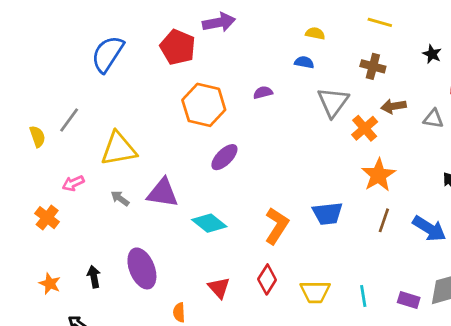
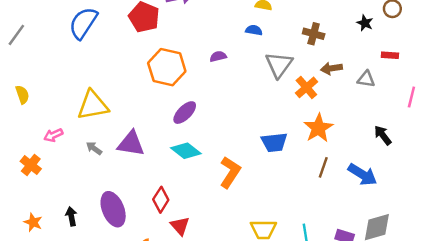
gray line: (69, 120) -> (16, 35), moved
blue trapezoid: (328, 213) -> (274, 142), moved
cyan diamond: (209, 223) -> (186, 151), moved
red diamond: (267, 279) -> (161, 200), moved

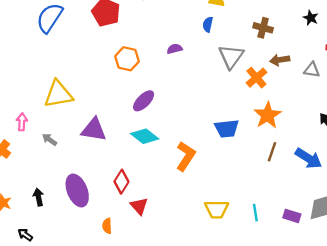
blue semicircle: (254, 30) -> (208, 24), turned -88
orange hexagon: (167, 67) -> (127, 59), size x0.7
pink arrow: (53, 135) -> (22, 122), turned 119
gray arrow: (94, 148) -> (50, 140), moved

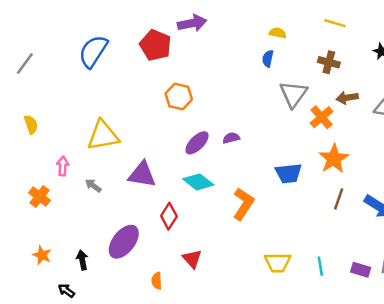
purple semicircle: (175, 49) -> (231, 138), moved
red diamond: (121, 182) -> (169, 216), moved
purple ellipse: (77, 190) -> (124, 242), turned 60
black arrow: (38, 197) -> (82, 260), moved

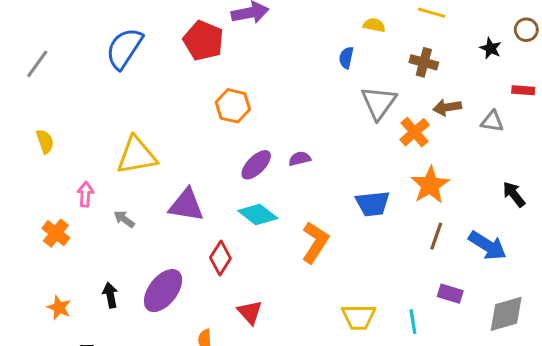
yellow semicircle: (278, 33) -> (374, 25), moved
black arrow: (82, 260) -> (110, 295), moved
purple rectangle: (361, 270) -> (450, 294), moved

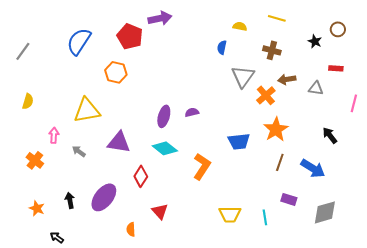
orange hexagon: (233, 106) -> (116, 72), moved
yellow semicircle: (45, 141) -> (28, 101), turned 35
purple ellipse: (256, 165) -> (164, 116), turned -30

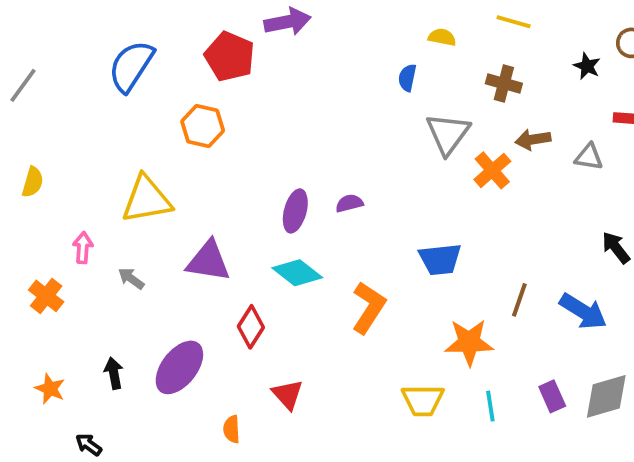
orange star: (276, 129) -> (469, 342), moved, turned 30
purple rectangle: (289, 199) -> (552, 396), moved, turned 49

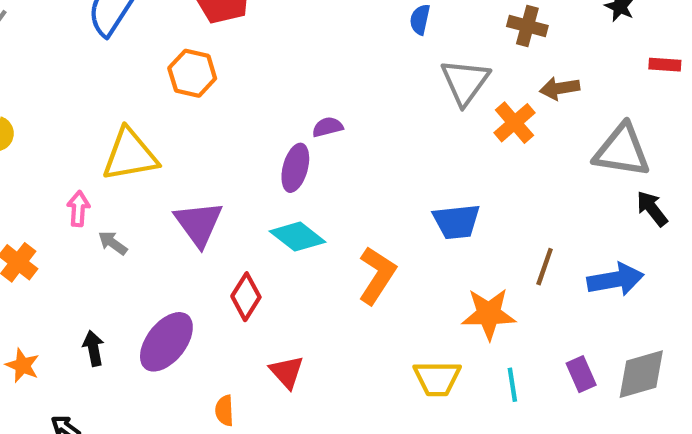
gray triangle: (589, 157) -> (622, 151), moved, size x1.8
purple semicircle: (349, 203) -> (328, 127), moved
pink arrow: (83, 248) -> (78, 209), moved
purple triangle: (208, 261) -> (199, 224), turned 45
blue arrow: (583, 311) -> (615, 280), turned -42

